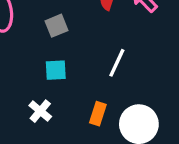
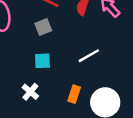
white line: (117, 63) -> (89, 56), turned 35

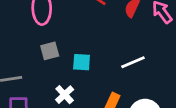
gray square: (43, 27) -> (50, 51), moved

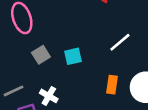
white cross: (65, 95) -> (49, 96), moved

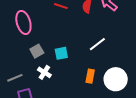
white cross: (49, 96) -> (44, 72), moved

